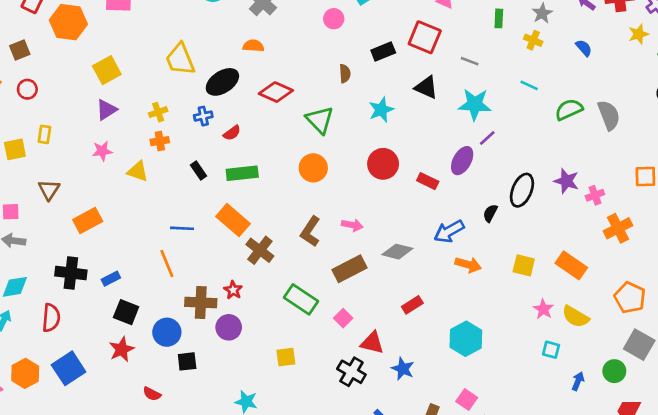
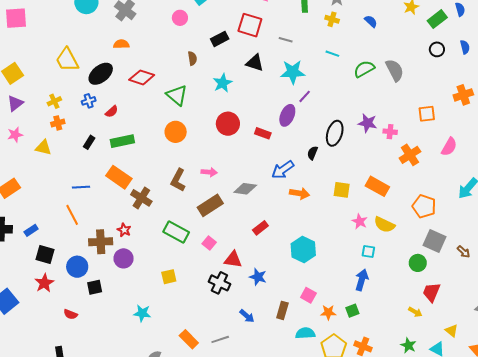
black rectangle: (198, 171) -> (89, 142), turned 72
pink cross: (595, 195) -> (390, 132), turned 32
blue arrow: (578, 381) -> (362, 280), moved, size x1.5

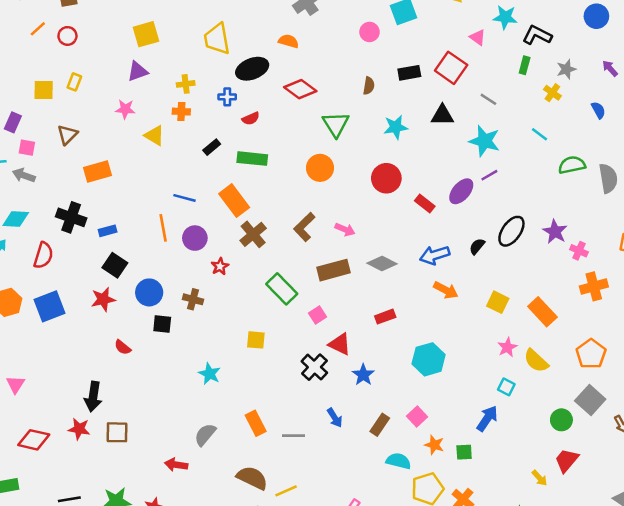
black triangle: (255, 63) -> (442, 115), turned -36
brown cross: (101, 242) -> (193, 299), moved, size x0.7
purple circle: (124, 258) -> (195, 238), moved

